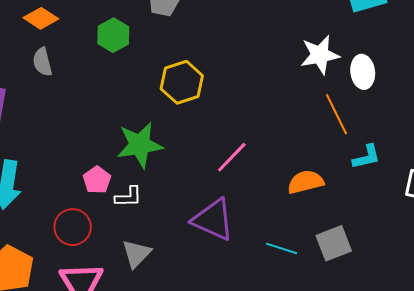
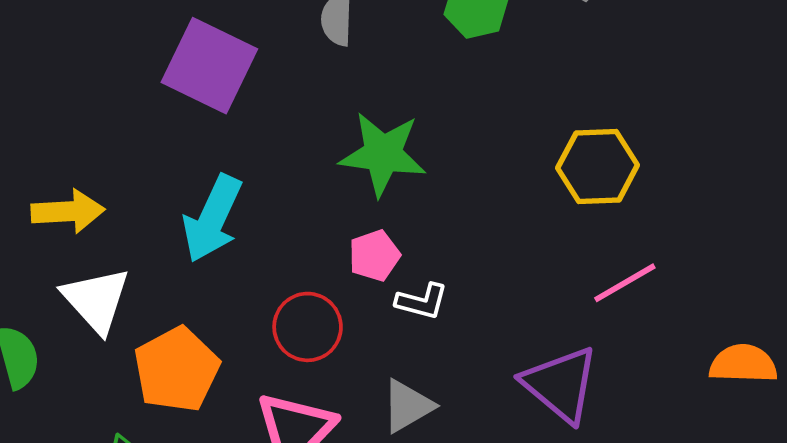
yellow hexagon: (182, 82) -> (598, 166), moved
green star: (140, 145) -> (383, 154), moved

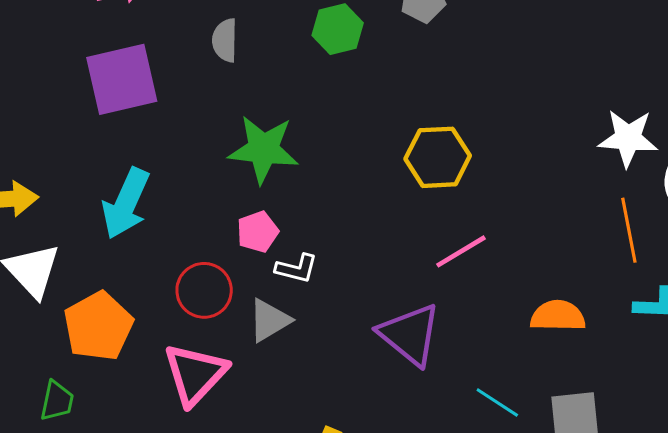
purple square: (209, 66) -> (122, 79), turned -38
gray triangle: (407, 406) -> (269, 320), moved

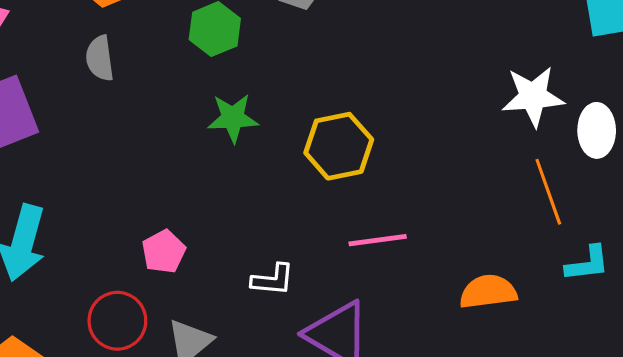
green star: (263, 149) -> (233, 118), moved, size x0.7
pink line: (461, 251) -> (378, 240), turned 32
white L-shape: (297, 268) -> (273, 280), moved

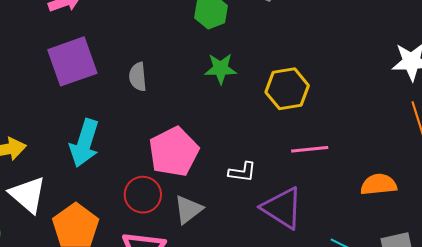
gray semicircle: (100, 58) -> (138, 77), moved
pink pentagon: (164, 252) -> (174, 152), size x1.8

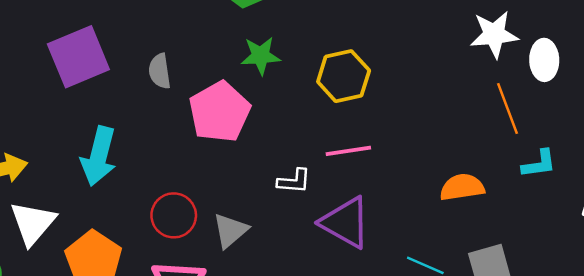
pink line: (310, 149) -> (348, 151), moved
pink pentagon: (174, 152) -> (220, 112), moved
white triangle: (28, 195) -> (33, 223), turned 33

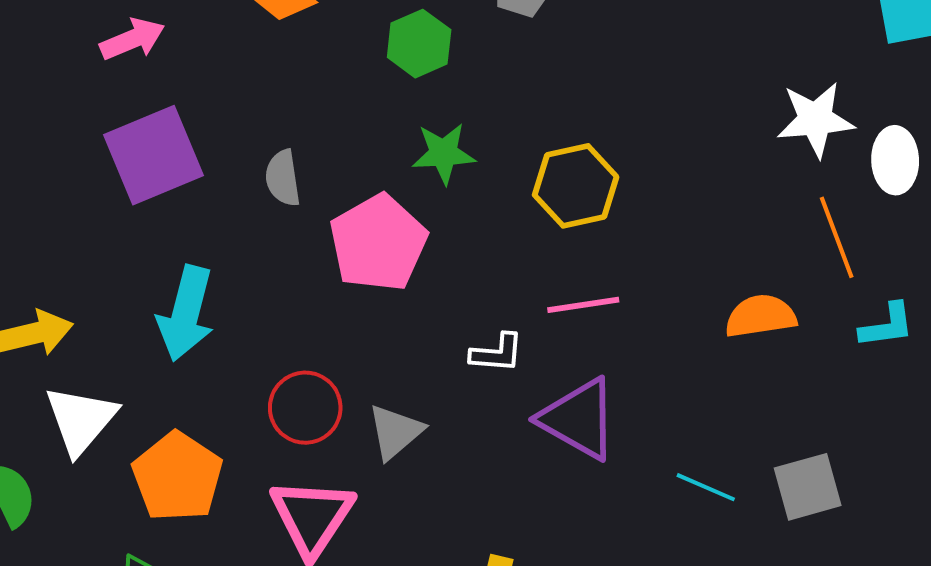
orange semicircle: (462, 187) -> (761, 316), moved

